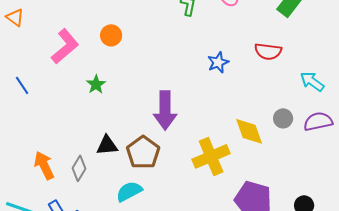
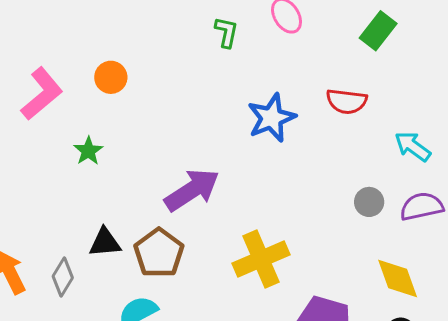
blue star: (218, 62) -> (271, 118), size x1.5
purple arrow: (165, 110) -> (192, 190), turned -123
yellow diamond: (249, 131) -> (398, 279), moved

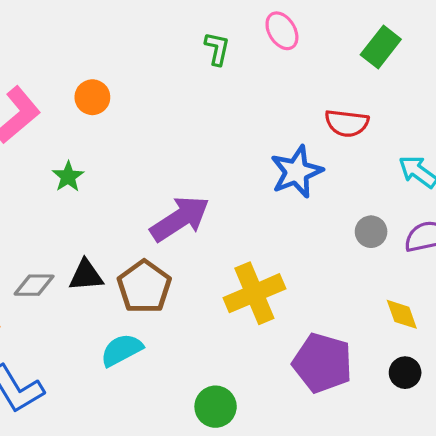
blue star: (271, 118) -> (297, 172), moved
gray diamond: (63, 277) -> (34, 285), moved, turned 60
yellow diamond: (398, 279) -> (402, 314), size x0.7

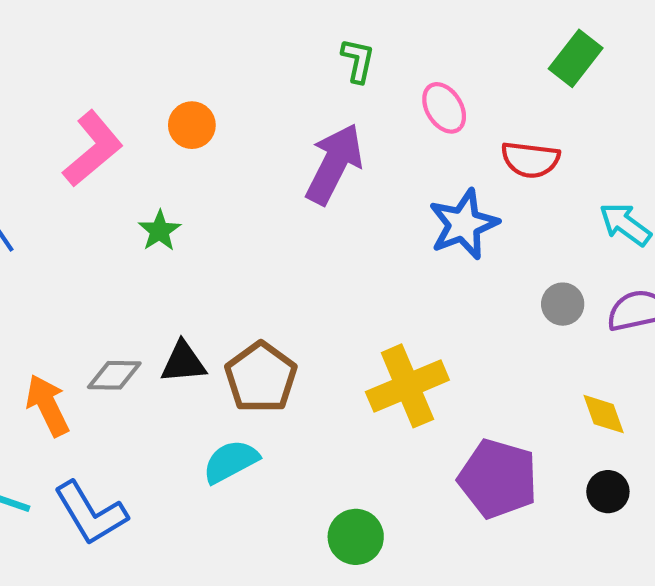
pink ellipse: (282, 31) -> (444, 108), moved
purple arrow: (180, 219) -> (334, 164), moved, turned -30

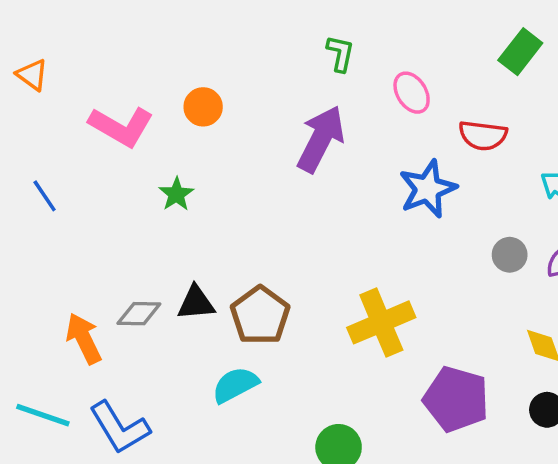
pink L-shape: (93, 149) -> (121, 126), turned 70

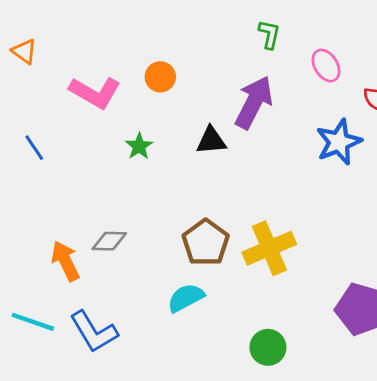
black triangle: (196, 303) -> (211, 141), moved
yellow cross: (381, 322) -> (269, 248), moved

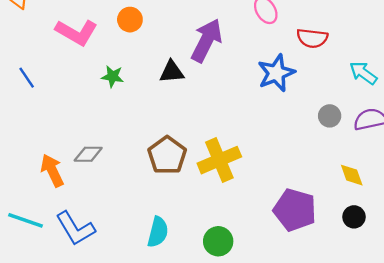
green star: (139, 146) -> (113, 76), turned -30
cyan semicircle: (186, 298) -> (158, 232), moved, turned 132

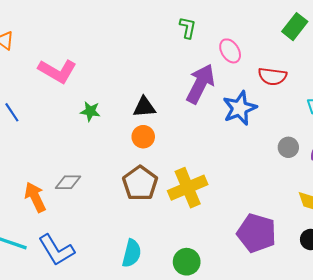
orange circle: (130, 20) -> (143, 137), moved
purple arrow: (207, 40) -> (200, 84), moved

